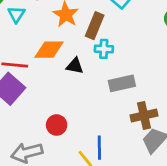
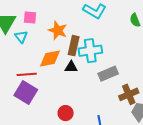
brown rectangle: (95, 26) -> (74, 46), moved
cyan cross: (104, 49) -> (90, 51), size x1.6

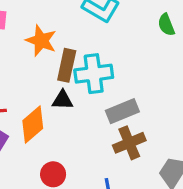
orange diamond: (50, 58) -> (33, 125), moved, turned -30
brown cross: (129, 94) -> (129, 143), moved

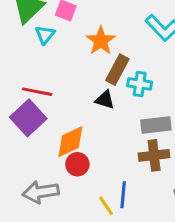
cyan cross: (94, 74) -> (140, 84), size x0.7
orange diamond: (33, 125) -> (70, 142), moved

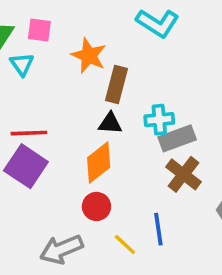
cyan cross: (140, 84) -> (159, 120), moved
orange diamond: (70, 142) -> (99, 163), moved
brown cross: (154, 155) -> (183, 174), turned -32
yellow line: (106, 206) -> (125, 244), moved

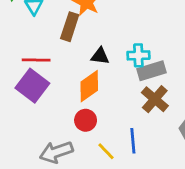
brown rectangle: (117, 85) -> (70, 27), moved

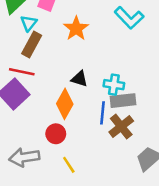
brown rectangle: (70, 27) -> (32, 45), moved
orange diamond: (89, 86) -> (65, 104), turned -36
blue line: (133, 141) -> (103, 113), moved

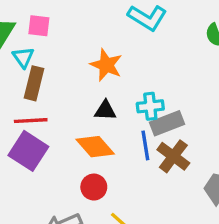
orange star: (76, 29) -> (106, 65), moved
orange diamond: (65, 104) -> (95, 147), turned -56

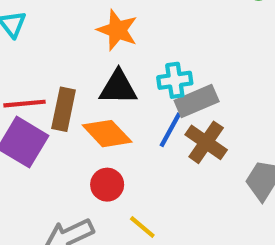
brown rectangle: (34, 83) -> (64, 109), moved
black triangle: (105, 110) -> (118, 87), size x1.4
blue line: (145, 145) -> (170, 130), turned 40

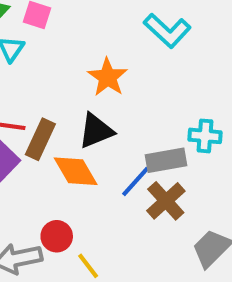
cyan cross: (175, 80) -> (205, 136), moved
black triangle: (118, 87) -> (96, 131), turned -36
red circle: (107, 185) -> (57, 236), moved

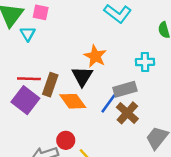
orange star: (108, 77) -> (95, 56), moved
black triangle: (96, 131) -> (82, 76), turned -30
cyan cross: (205, 136) -> (145, 62), moved

